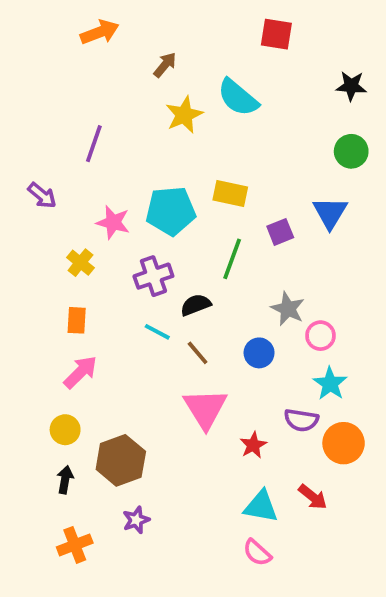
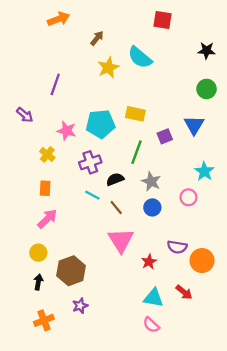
gray star: (288, 309) -> (151, 182), moved
cyan star: (330, 384) -> (204, 171), moved

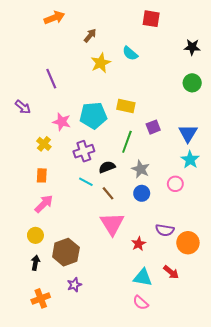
cyan semicircle: (140, 57) -> (130, 53), size x0.7
purple line: (55, 84) -> (51, 79), turned -42
blue triangle: (194, 125) -> (188, 133), moved

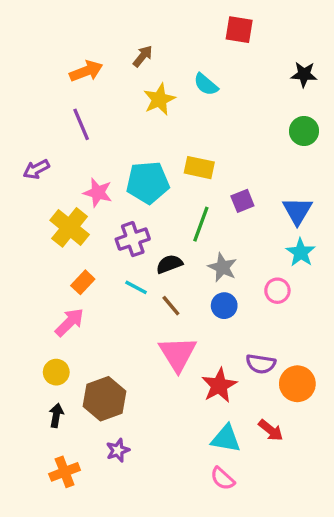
orange arrow: (54, 18) -> (86, 71), moved
purple arrow: (23, 107) -> (36, 169), turned 112
yellow cross: (44, 144) -> (70, 227), size x1.6
orange rectangle: (42, 175) -> (83, 282), moved, turned 40
red star: (139, 244) -> (219, 385), size x1.5

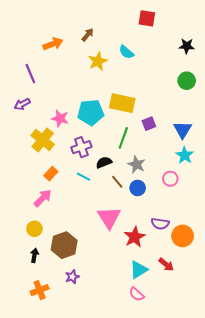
purple line: (81, 124) -> (30, 74), moved
yellow rectangle: (199, 168) -> (122, 103), size x1.4
brown line: (171, 306) -> (117, 182), moved
cyan triangle: (226, 439) -> (139, 270), turned -42

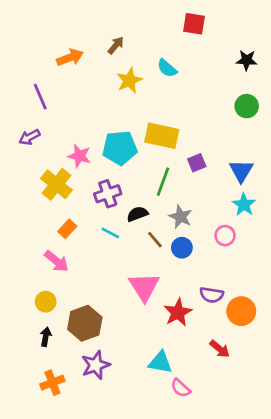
pink arrow: (43, 198) -> (56, 261), turned 84
cyan triangle: (139, 270) -> (160, 362), moved, turned 42
purple star: (72, 277) -> (96, 365), size x1.5

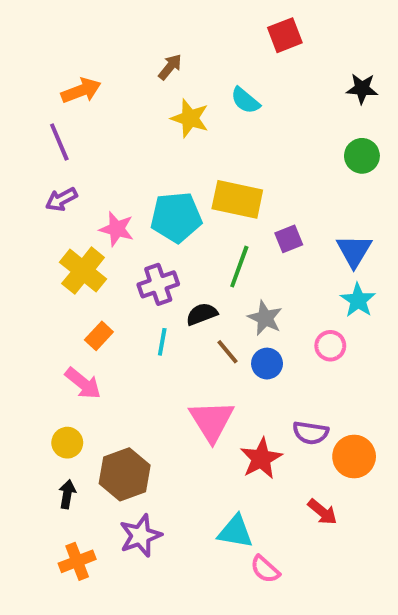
red square: (194, 24) -> (285, 35), turned -30
orange arrow: (70, 58) -> (81, 91), moved
yellow star: (129, 80) -> (190, 118), turned -30
purple arrow: (29, 137) -> (61, 199), moved
cyan line: (110, 233) -> (162, 342), turned 72

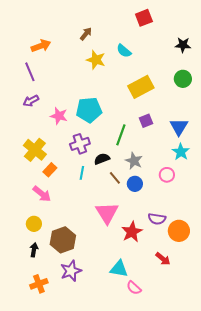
yellow rectangle: (237, 199) -> (141, 87), moved, turned -40
yellow cross: (83, 271) -> (35, 150), moved

